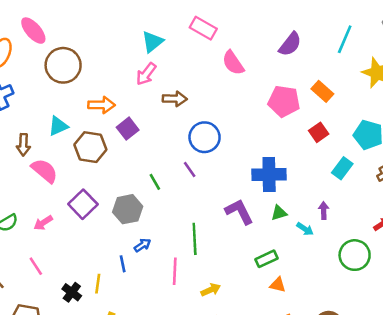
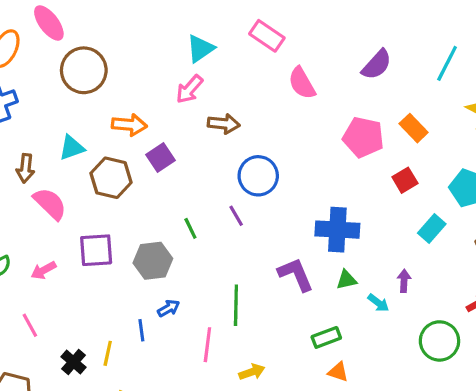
purple square: (83, 204) -> (96, 250), turned 36

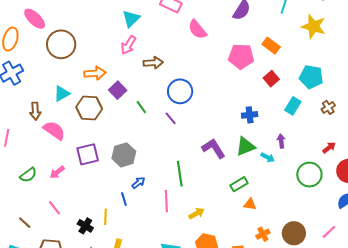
green line: (190, 228) -> (141, 107), moved
blue cross: (337, 230) -> (250, 115), moved, size x0.6
green triangle: (346, 280) -> (246, 146), size x1.5

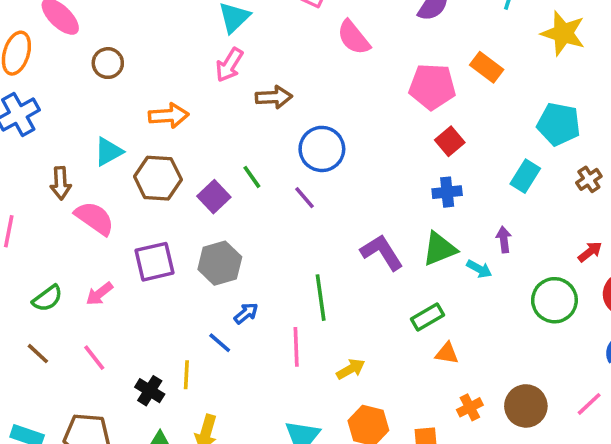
brown circle: (61, 44) -> (108, 63), size x0.6
red square: (271, 79) -> (450, 141), moved
purple square: (118, 90) -> (214, 197), moved
blue line: (124, 199) -> (220, 343), turned -32
brown line: (25, 223) -> (38, 354), moved

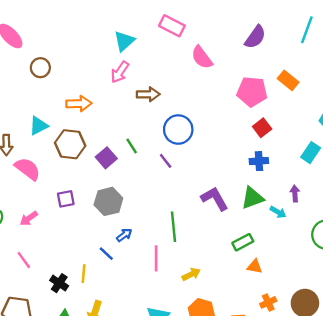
purple square: (155, 262) -> (66, 199), size x0.7

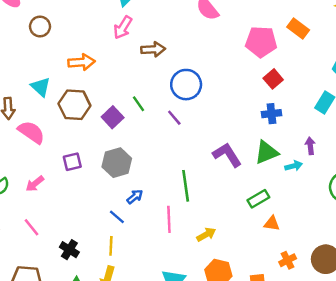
cyan triangle: (38, 126) -> (41, 87), turned -48
cyan arrow: (278, 212) -> (294, 166), turned -42
yellow line: (84, 274) -> (111, 246), moved

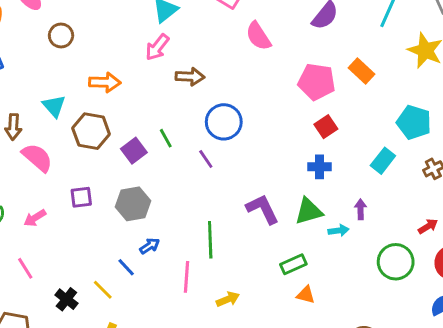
yellow line: (111, 246) -> (103, 290), moved, turned -54

